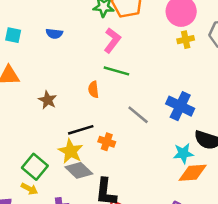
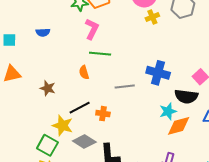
gray line: (138, 115) -> (125, 86), turned -36
yellow star: (71, 151) -> (63, 126), moved

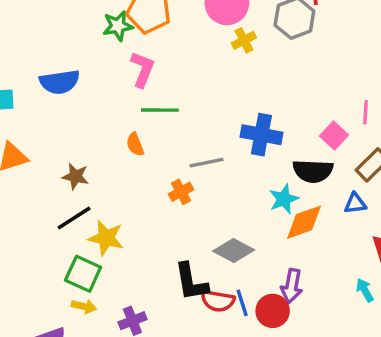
blue semicircle: (43, 32) -> (60, 82), size x1.6
black line: (80, 108) -> (74, 218), moved
orange cross: (103, 114) -> (181, 192), moved, turned -32
gray diamond: (84, 141) -> (234, 250), moved

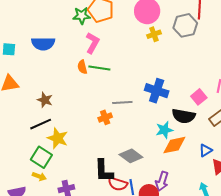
orange semicircle: (135, 144) -> (82, 67), moved
blue triangle: (355, 203) -> (205, 150), moved, turned -32

